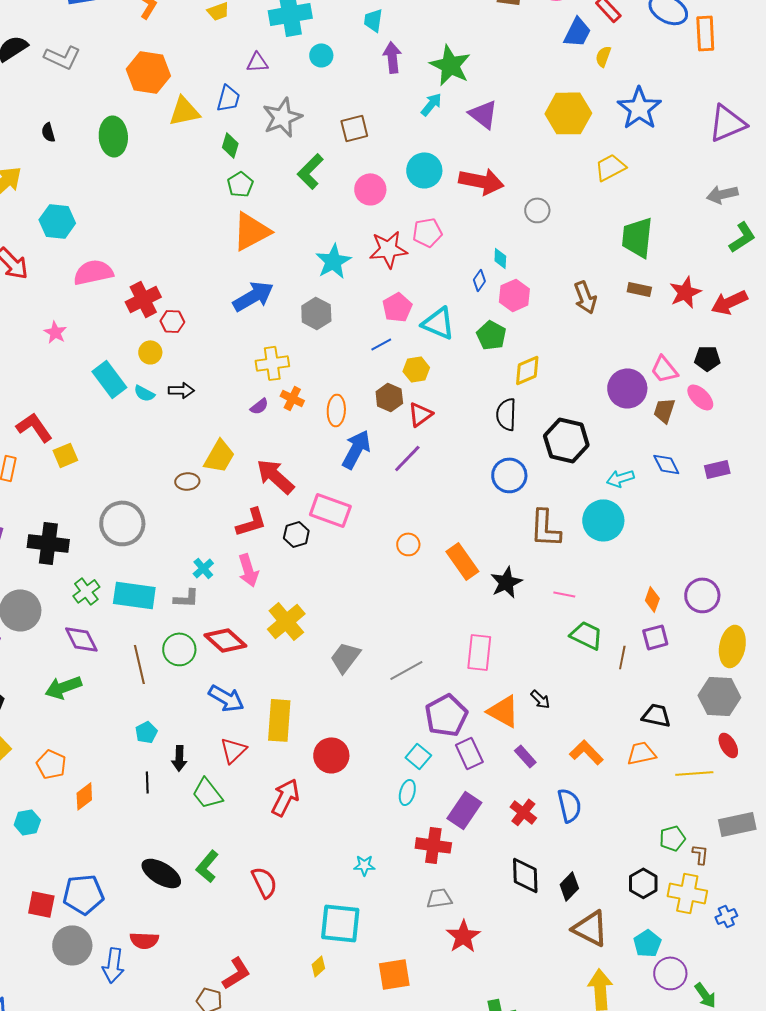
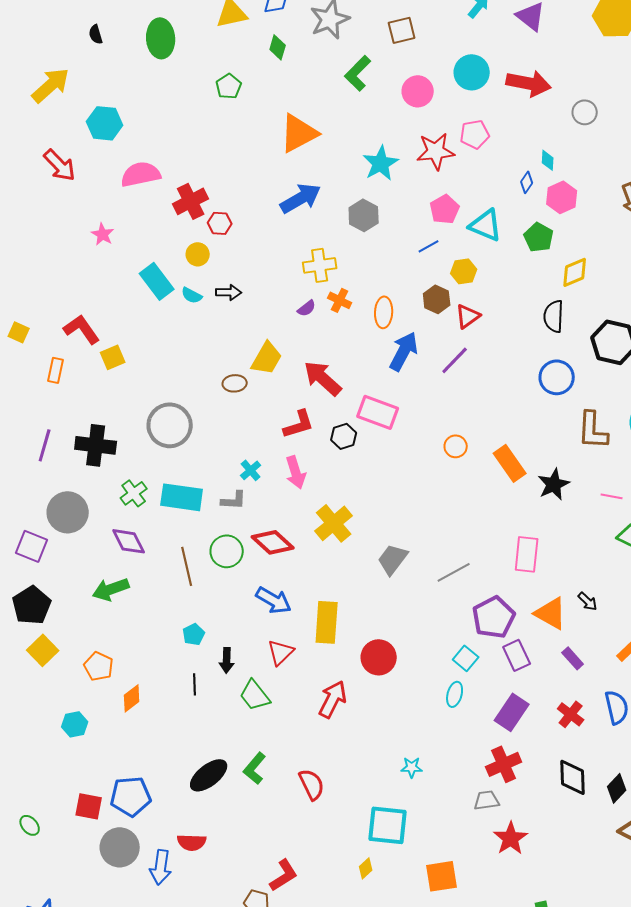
green pentagon: (240, 184) -> (229, 86), moved
red cross: (433, 845) -> (504, 764), moved, turned -32
black ellipse: (161, 873) -> (209, 775), turned -69

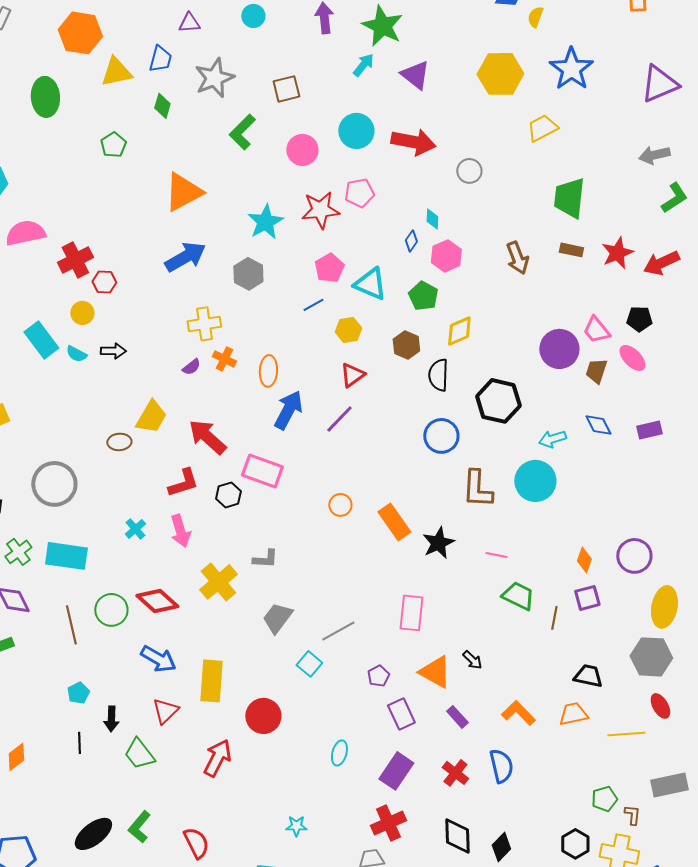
brown hexagon: (437, 299) -> (406, 345), moved
gray L-shape: (234, 500) -> (265, 559), moved
purple pentagon: (494, 617) -> (378, 676), size x0.5
cyan square: (466, 658) -> (309, 664), moved

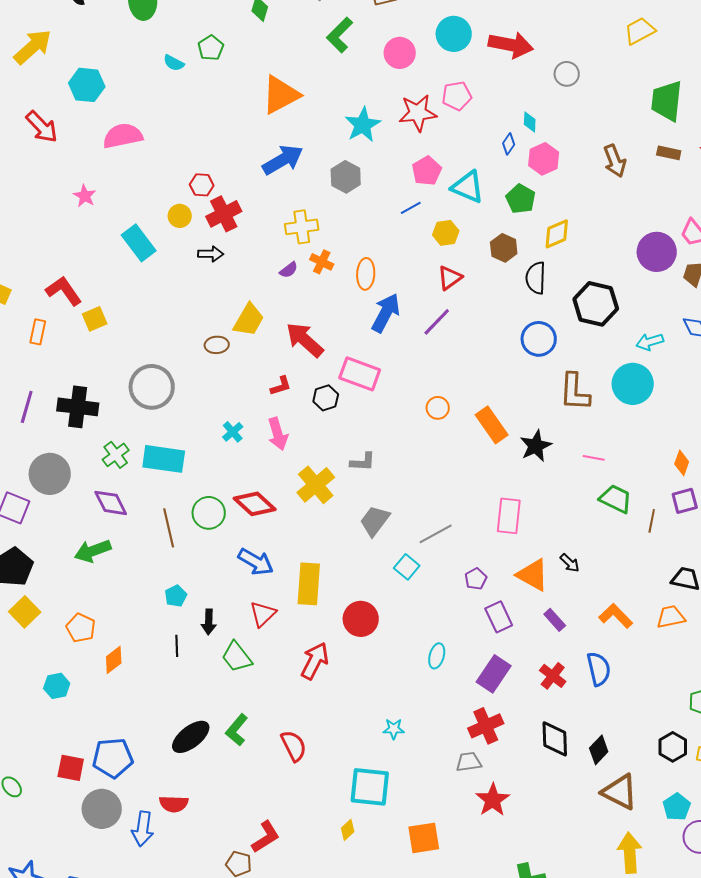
red cross: (75, 260) -> (224, 214), moved
cyan semicircle: (76, 354) -> (174, 63), moved
red L-shape: (183, 483) -> (281, 386), size x0.7

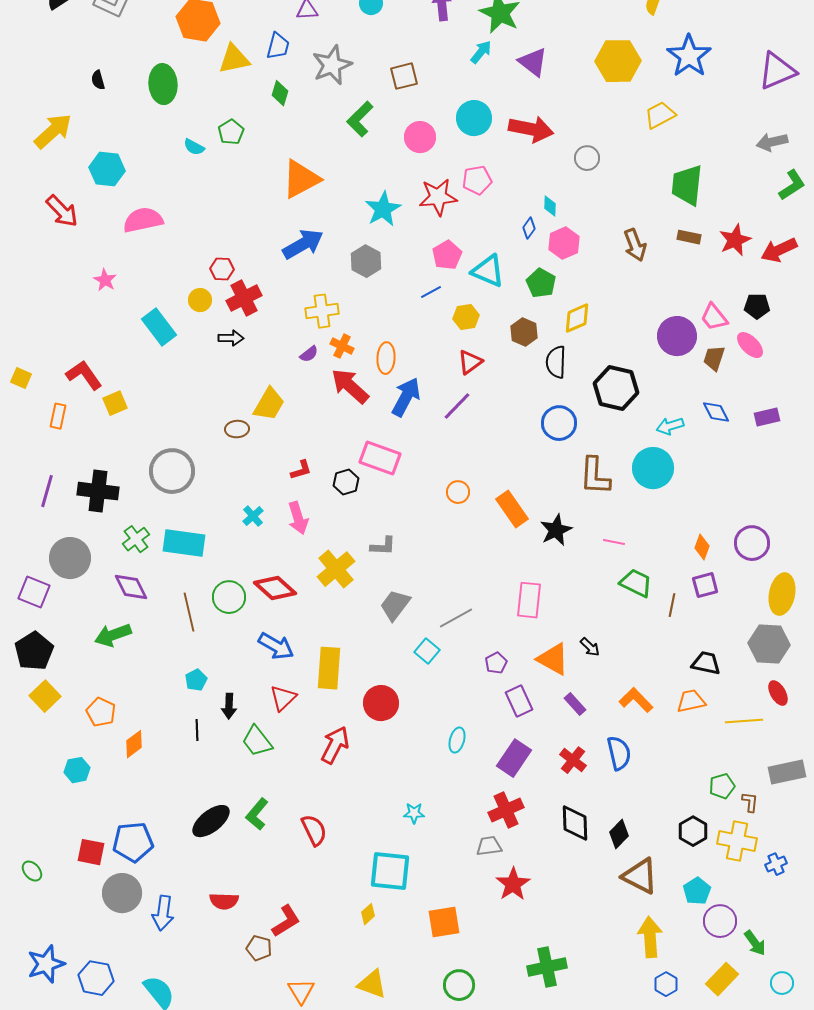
red arrow: (305, 340) -> (350, 386), moved
red semicircle: (174, 804) -> (224, 901), moved

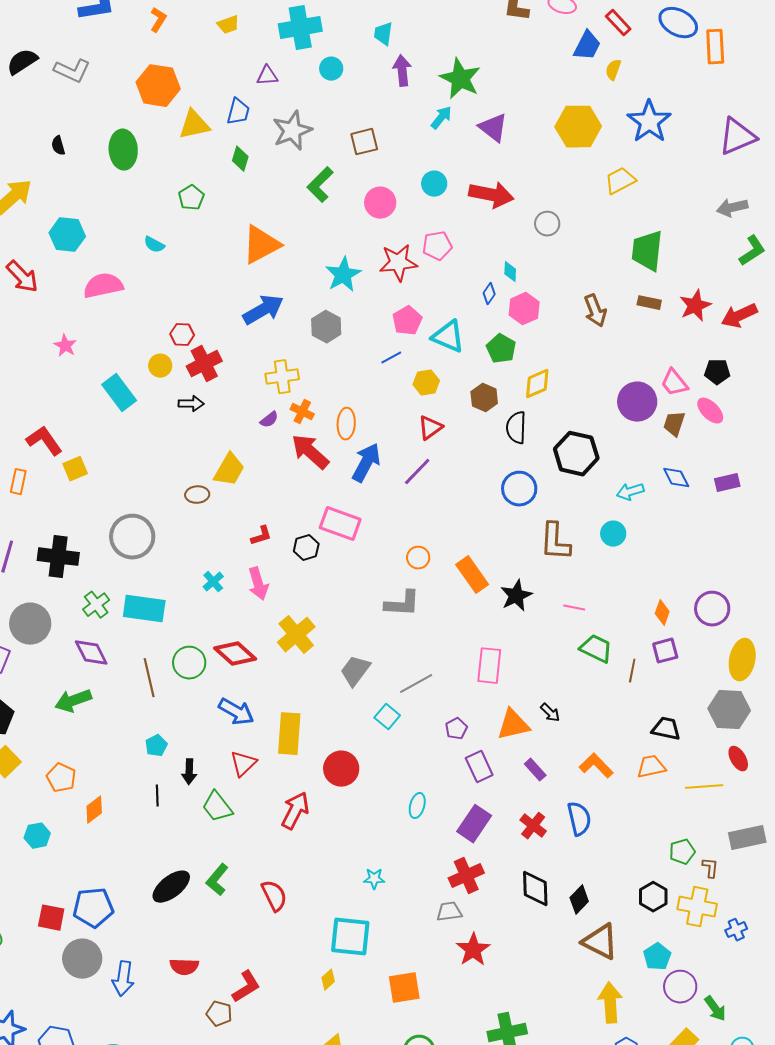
cyan circle: (474, 118) -> (434, 184), size x0.7
cyan semicircle: (194, 147) -> (154, 245), moved
cyan circle: (653, 468) -> (613, 534), size x0.6
gray L-shape: (383, 546) -> (402, 604), moved, size x1.4
orange triangle: (553, 659) -> (513, 725), turned -42

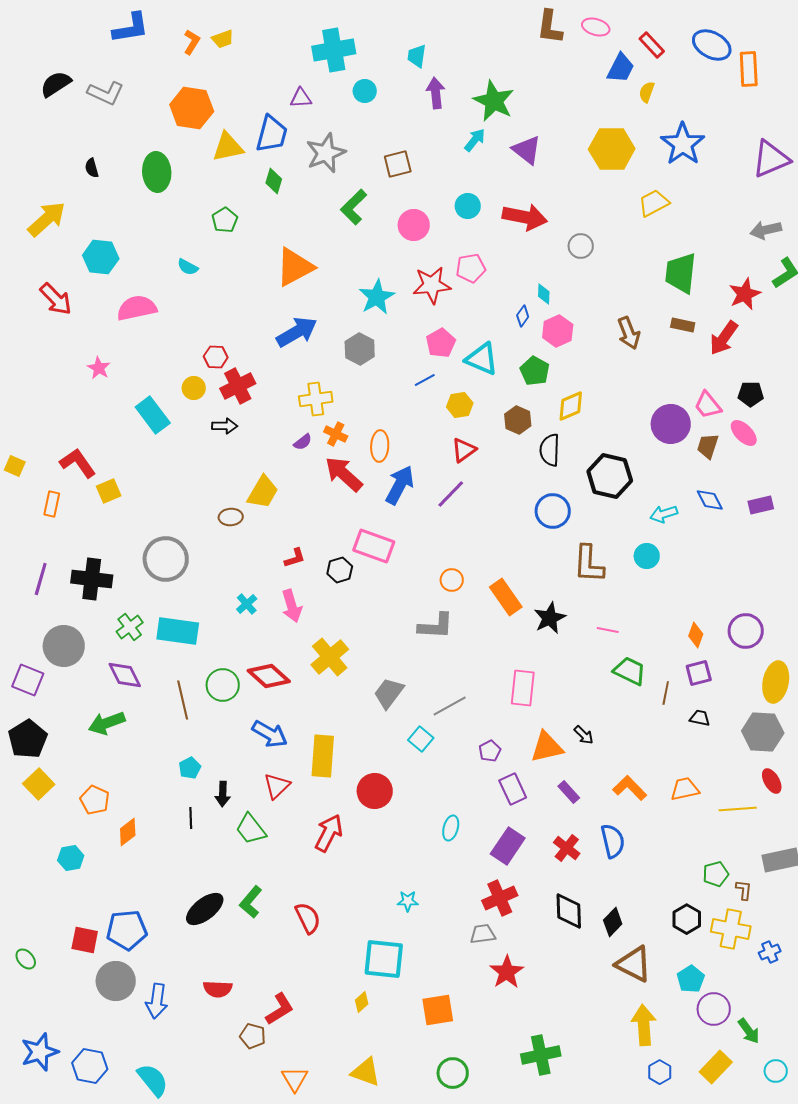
yellow trapezoid: (228, 25) -> (223, 39), moved
blue trapezoid: (238, 112) -> (272, 134), size x1.4
red star: (695, 306) -> (745, 294), moved
red arrow: (739, 316) -> (724, 338), moved, turned -30
black trapezoid: (666, 729) -> (700, 718), moved, size x0.7

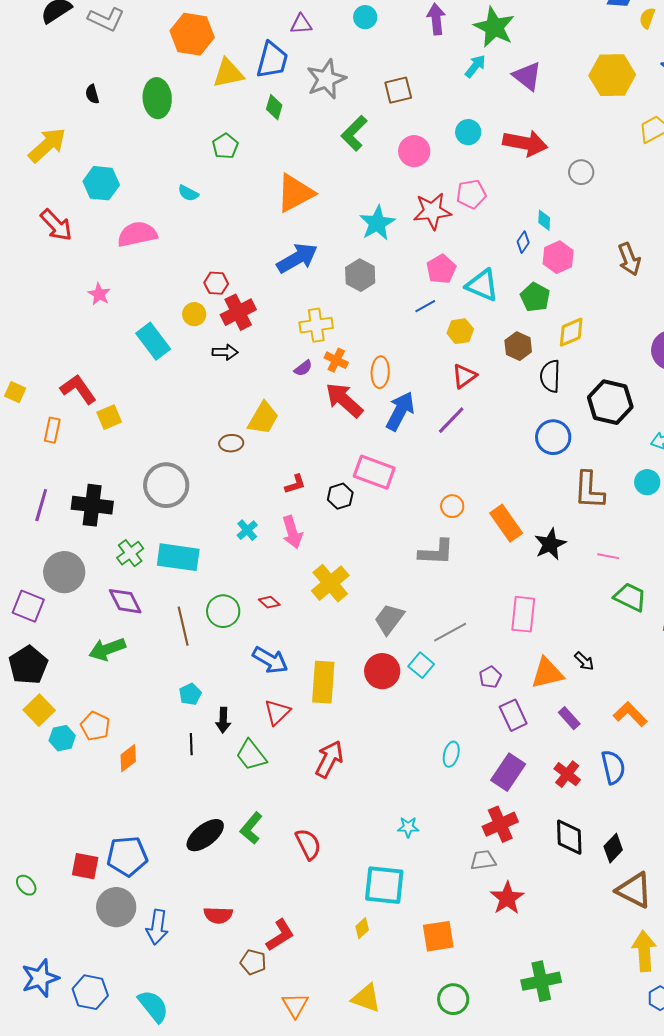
red diamond: (269, 676) -> (269, 602), size x0.5
red circle: (375, 791) -> (382, 671), moved
cyan hexagon: (71, 858) -> (62, 738), moved

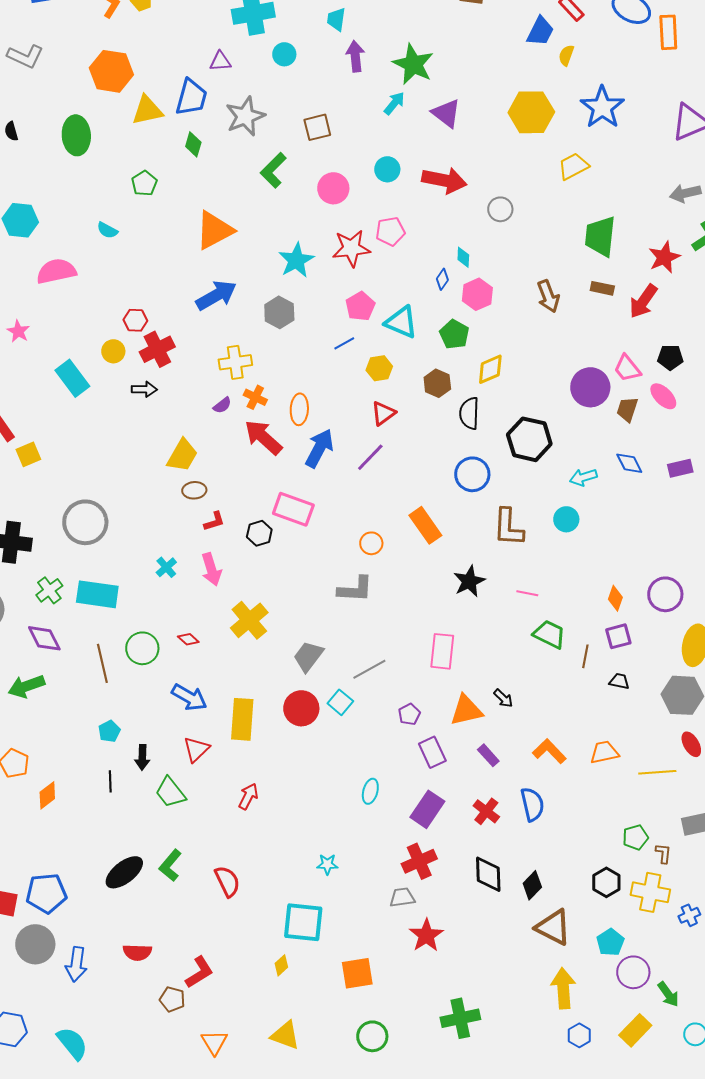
brown ellipse: (231, 443) -> (194, 490), moved
orange rectangle: (506, 523) -> (425, 525), moved
red arrow: (329, 759) -> (248, 796), size x0.7

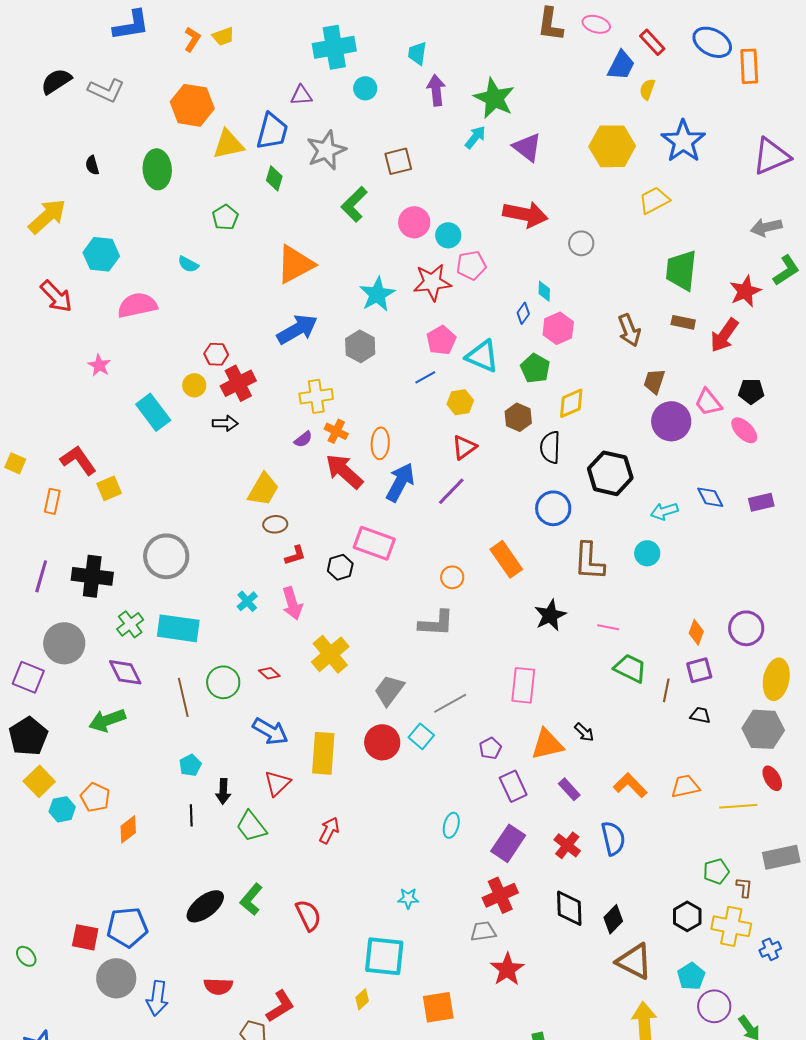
cyan circle: (387, 169) -> (448, 235), moved
brown trapezoid: (627, 409) -> (654, 381), moved

